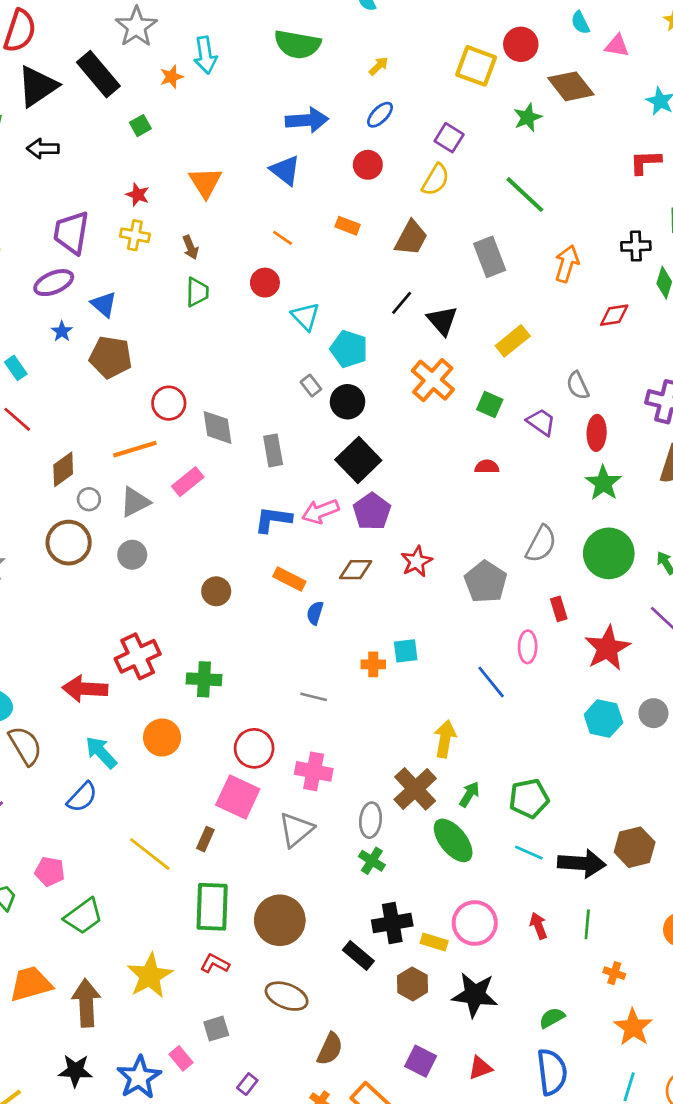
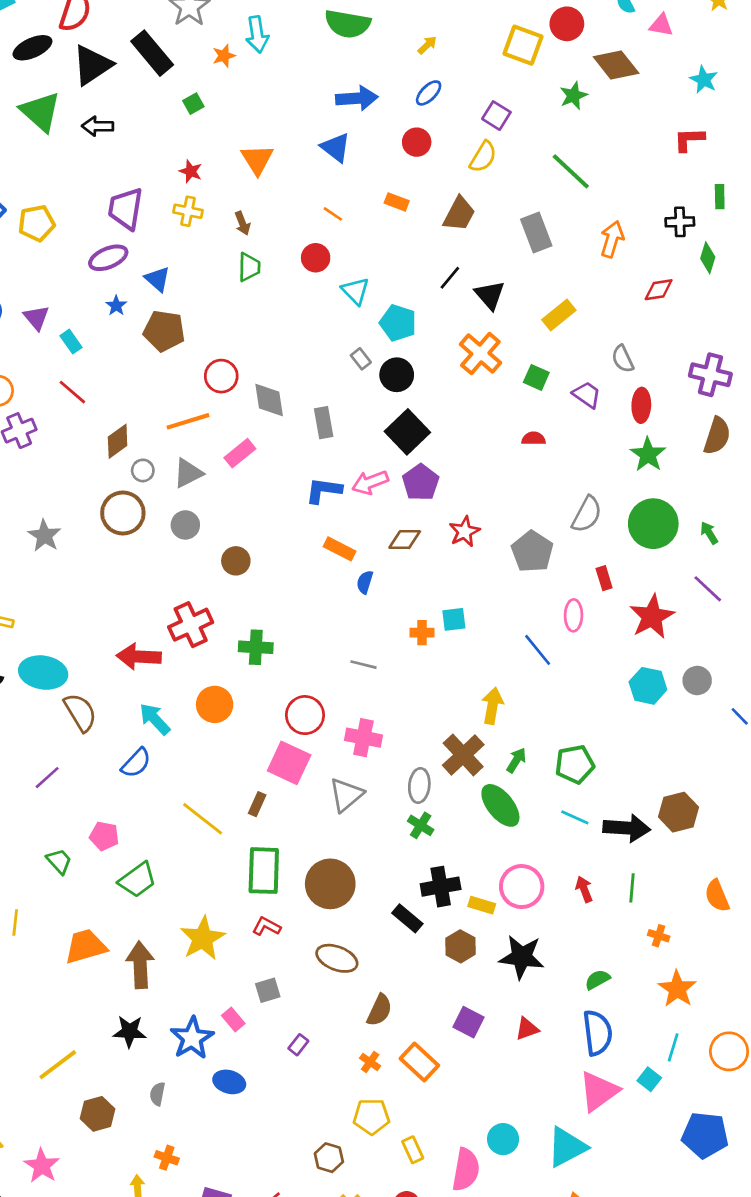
brown circle: (216, 591) -> (236, 561), moved

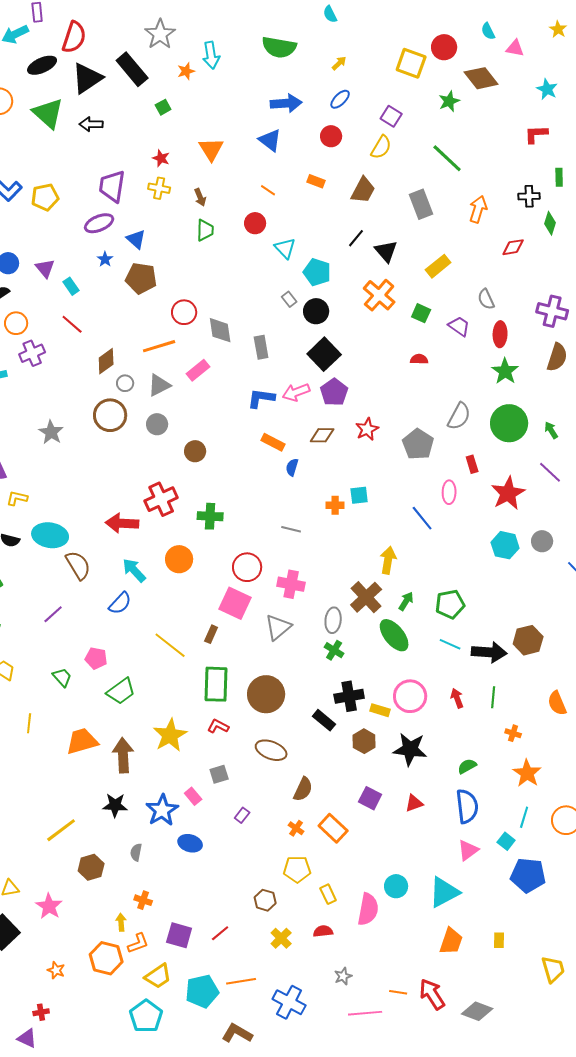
pink triangle: (599, 1091) -> (468, 850), size x0.7
blue pentagon: (705, 1135) -> (528, 875), moved

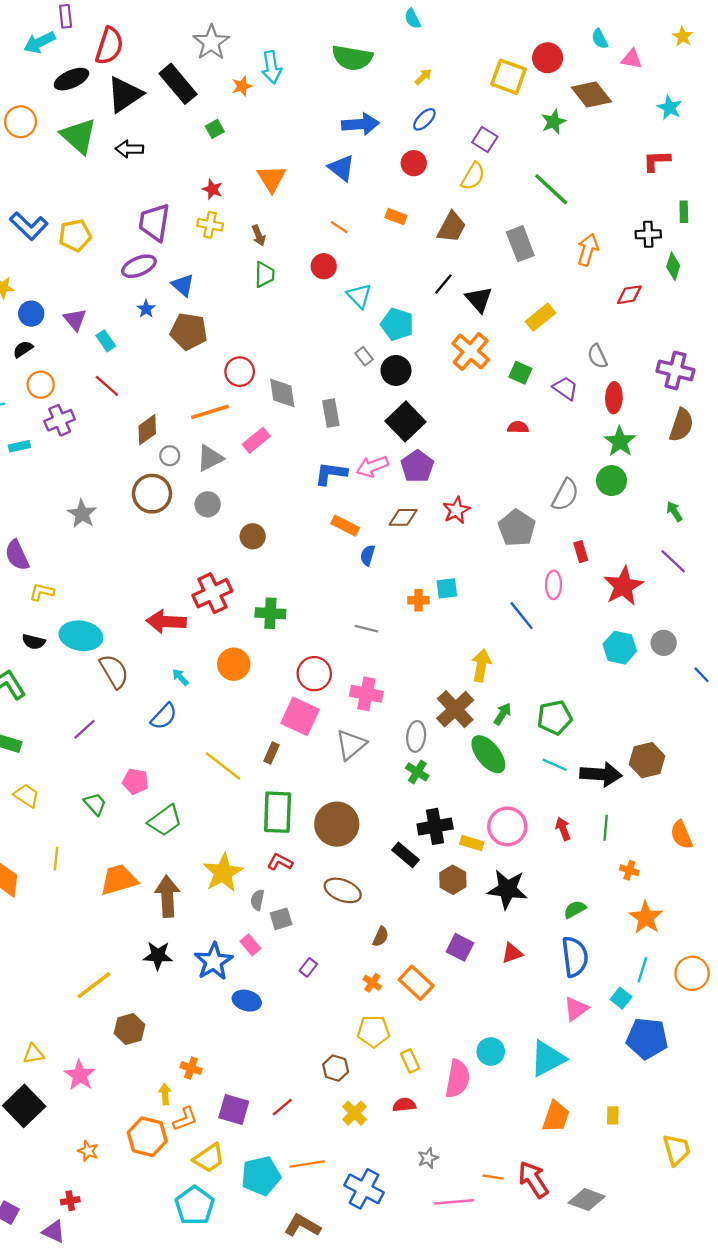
green circle: (509, 423) -> (612, 481), moved, size x0.7
cyan arrow: (134, 570) -> (180, 677), size x0.6
brown semicircle: (303, 789) -> (381, 937), size x0.7
gray semicircle: (136, 852) -> (257, 900), moved

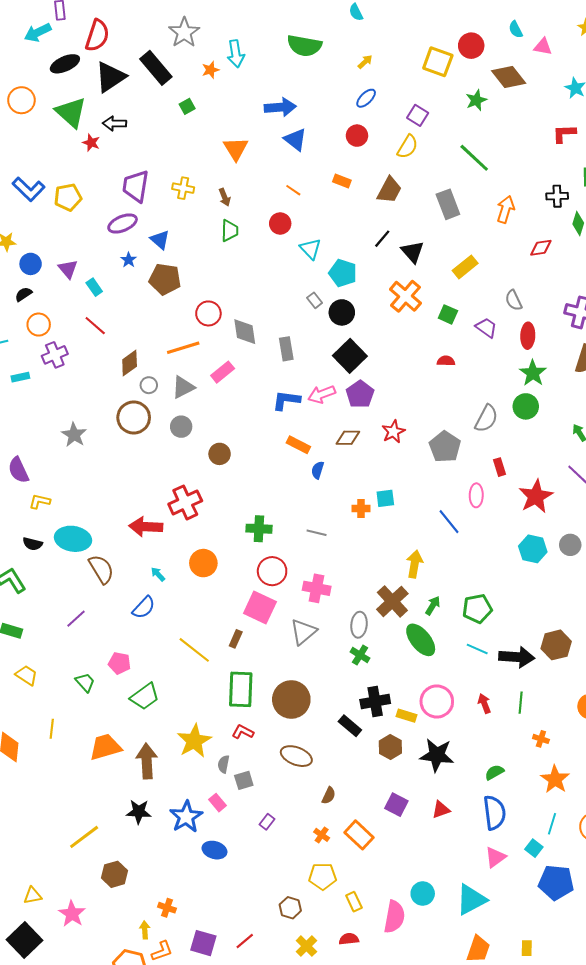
blue arrow: (360, 124) -> (280, 107), moved
red star: (212, 189) -> (91, 143), moved
green cross: (270, 613) -> (259, 529), moved

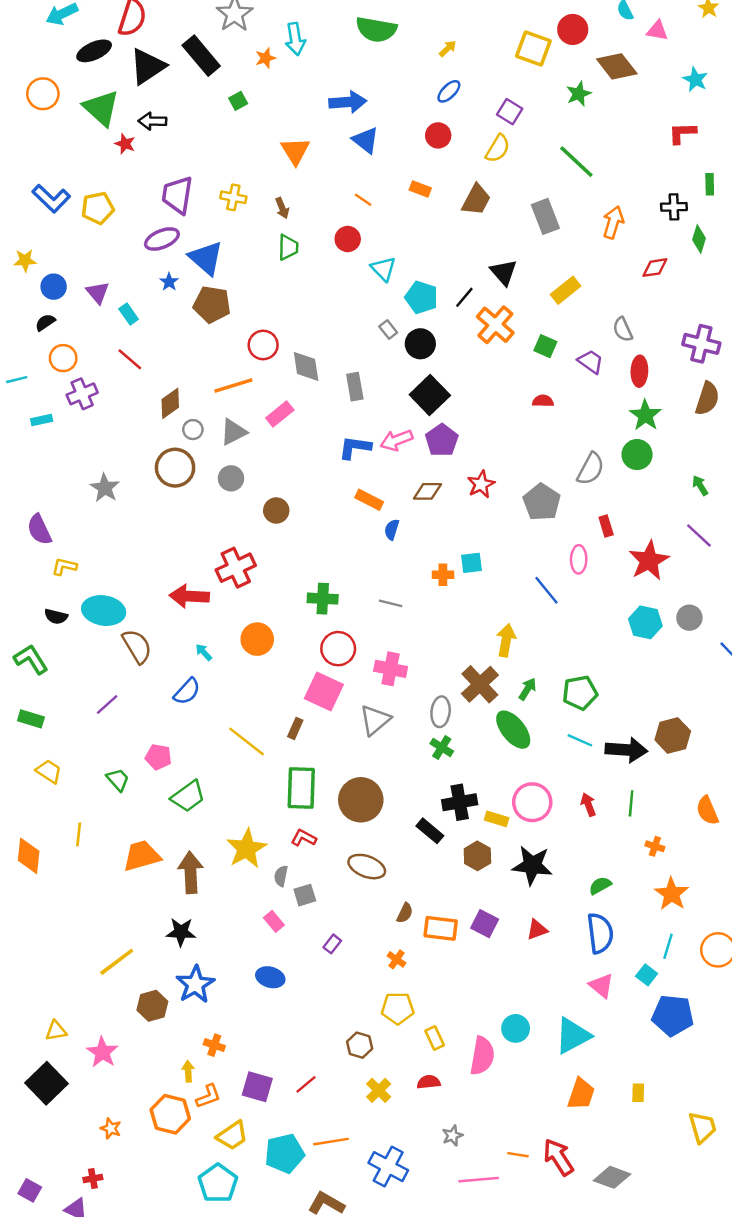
black line: (382, 239) -> (464, 297), moved
blue triangle: (160, 240) -> (206, 258), size x1.5
blue star: (186, 817) -> (195, 984), moved
orange rectangle: (359, 835) -> (441, 928), moved, turned -36
pink triangle: (495, 857) -> (601, 986), turned -45

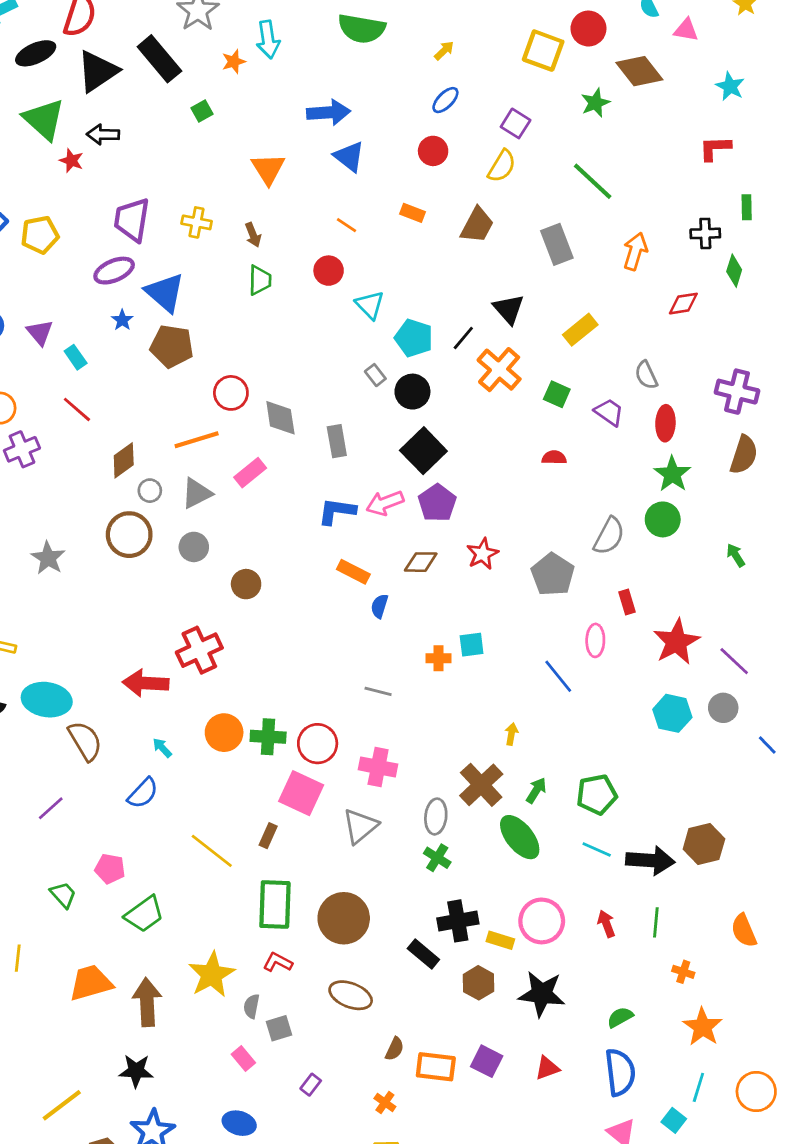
purple line: (699, 535) -> (734, 661), moved
green cross: (323, 599) -> (268, 737), moved
yellow arrow: (506, 640) -> (511, 734), size x0.6

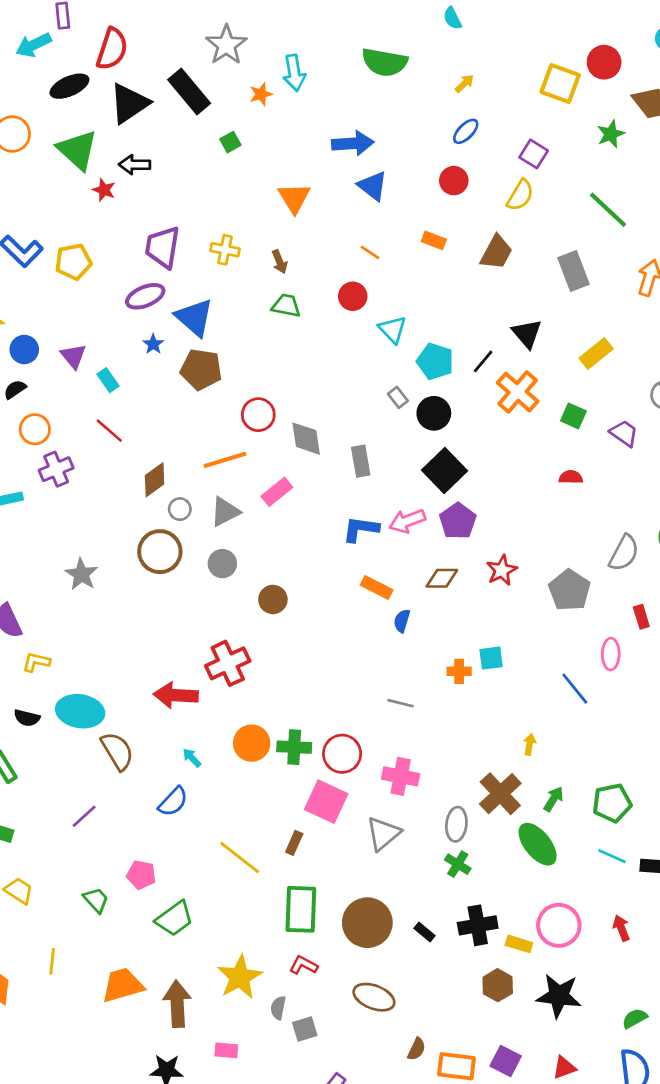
green trapezoid: (260, 280) -> (286, 306), turned -80
black rectangle: (423, 954) -> (425, 932), moved, size x0.7
pink rectangle: (243, 1058) -> (226, 1050), moved, turned -45

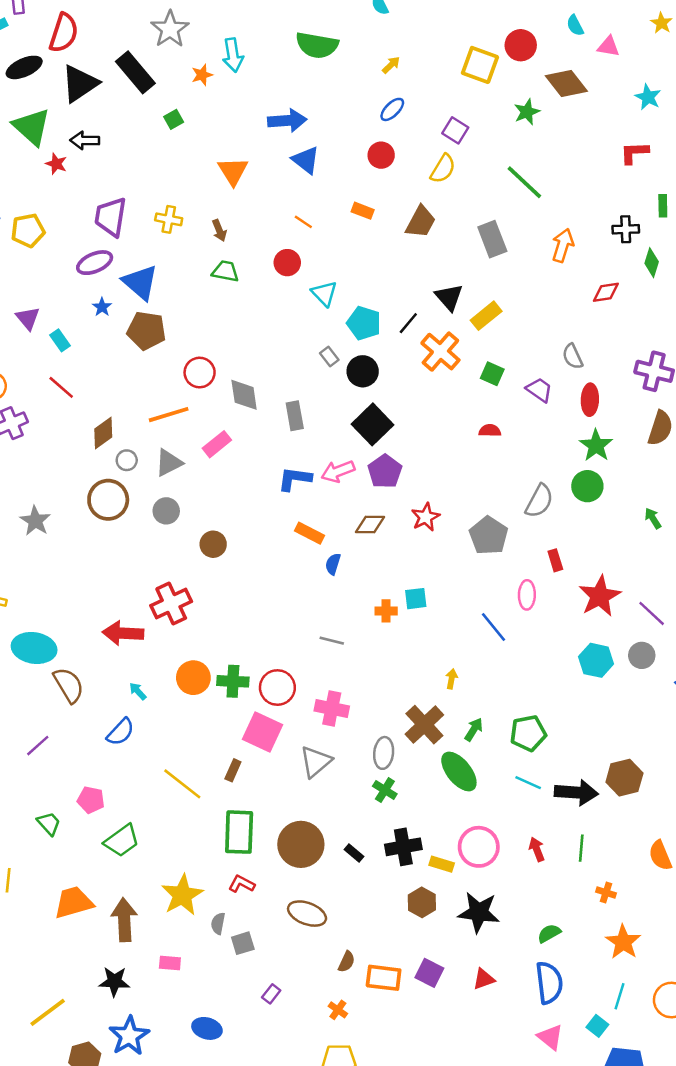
yellow rectangle: (596, 353) -> (486, 316), moved

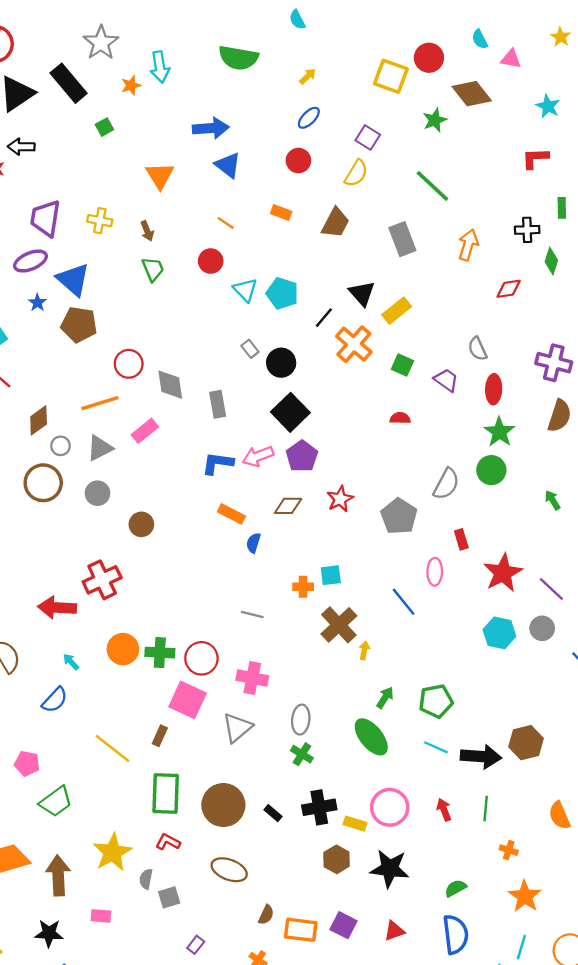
green trapezoid: (225, 271) -> (153, 269), turned 56
cyan pentagon: (364, 323) -> (282, 293), moved
brown cross: (424, 725) -> (339, 625), moved

